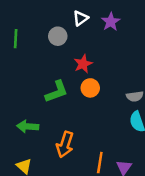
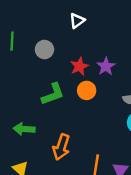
purple star: (111, 22) -> (106, 66), moved
gray circle: (58, 36) -> (44, 50), moved

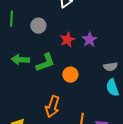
orange circle: (87, 90) -> (70, 75), moved
green arrow: (24, 129) -> (20, 60), moved

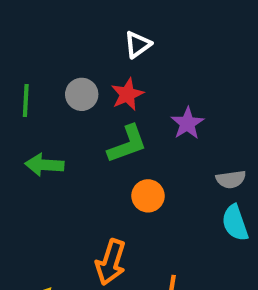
green line: (11, 19) -> (26, 101), moved
red star: (67, 40) -> (127, 94), moved
green L-shape: (45, 63) -> (127, 144), moved

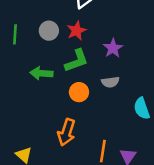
green arrow: (44, 165) -> (41, 73), moved
gray semicircle: (231, 179) -> (110, 82), moved
orange circle: (148, 196) -> (79, 92), moved

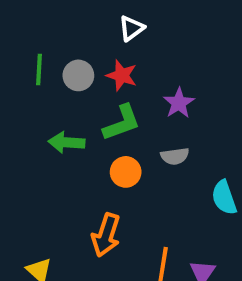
red star: (76, 31) -> (122, 75), turned -30
green line: (15, 34) -> (39, 70), moved

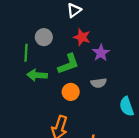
green line: (39, 70) -> (26, 53), moved
red star: (122, 75) -> (82, 37), moved

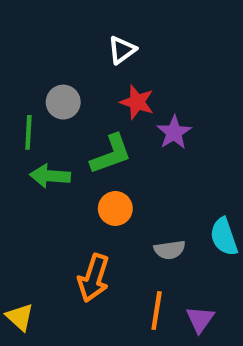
gray semicircle: (99, 83) -> (170, 250), moved

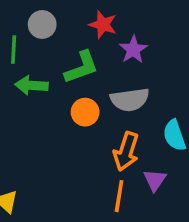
gray semicircle: (170, 250) -> (130, 100), moved, size x1.5
orange arrow: (94, 278) -> (126, 151), moved
purple triangle: (200, 319) -> (155, 180), moved

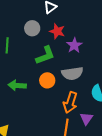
gray circle: (42, 25) -> (32, 28), moved
green arrow: (31, 85) -> (17, 85), moved

